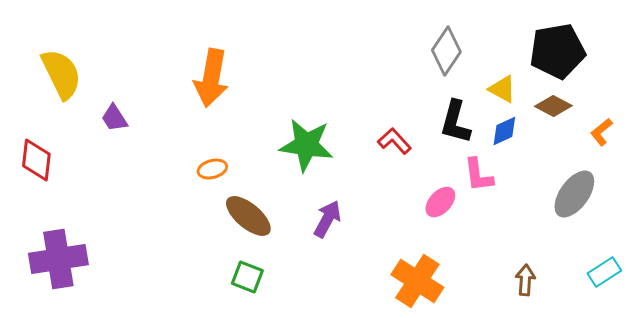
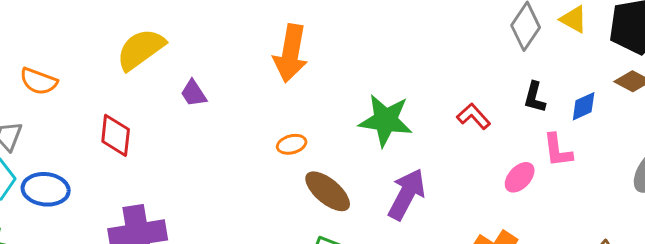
yellow semicircle: (61, 74) -> (141, 49), turned -100
yellow triangle: (502, 89) -> (574, 19), moved
black L-shape: (455, 122) -> (535, 97), size x0.7
purple arrow: (327, 219) -> (407, 194), size x1.4

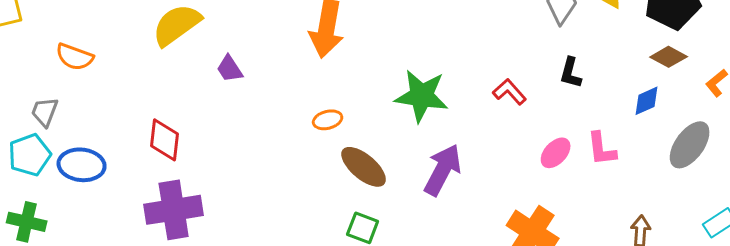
blue diamond: (584, 106) -> (647, 101), moved
red diamond: (116, 135) -> (165, 140), moved
pink L-shape: (558, 150) -> (602, 149), moved

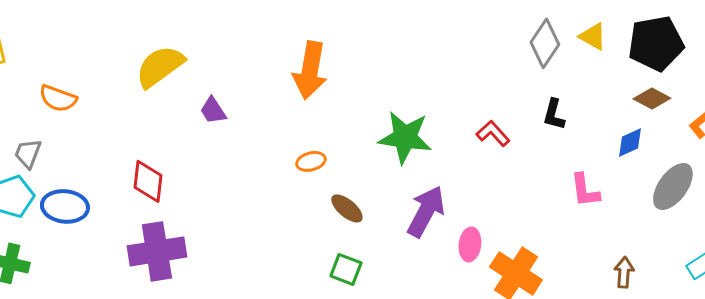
pink ellipse: (556, 153) -> (470, 244), moved, turned -36
brown ellipse: (364, 167) -> (347, 208), size x0.7

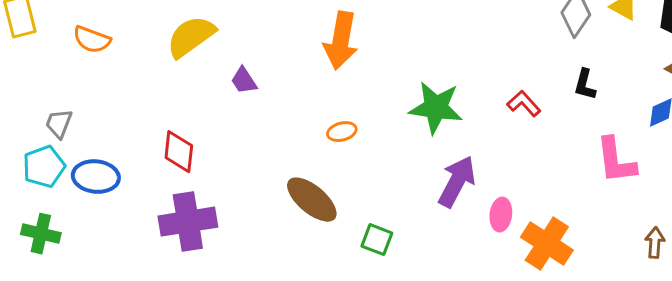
orange semicircle: (58, 98) -> (92, 40), moved
pink L-shape: (585, 190) -> (616, 161), size x1.4
brown ellipse: (347, 208) -> (312, 200), moved, size x1.6

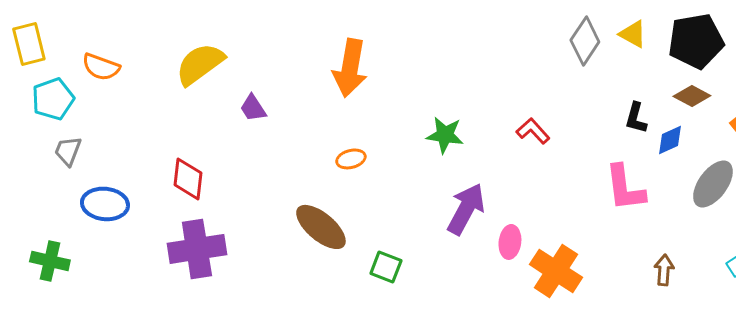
black L-shape: (585, 85) -> (636, 118), moved
green star: (436, 108) -> (445, 135), size x0.7
cyan pentagon: (44, 167) -> (53, 99), moved

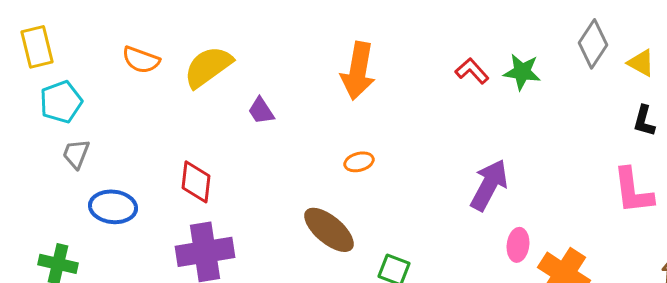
yellow triangle: (633, 34) -> (641, 63), moved
orange semicircle: (101, 67) -> (141, 60), moved
red L-shape: (533, 131) -> (472, 71), moved
green star: (445, 135) -> (522, 72), moved
purple arrow: (466, 209) -> (489, 185), moved

